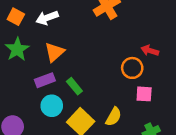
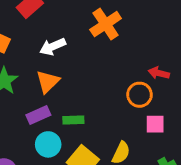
white arrow: (47, 18) -> (53, 47), moved
green rectangle: (74, 86) -> (73, 120), turned -49

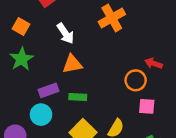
white arrow: (53, 47) -> (65, 33), turned -105
orange triangle: (48, 82) -> (72, 64), moved, turned 30
cyan circle: (48, 144) -> (41, 115), moved

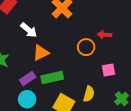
orange circle: (136, 80) -> (86, 47), moved
green rectangle: (78, 97) -> (52, 77), size x1.5

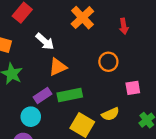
red arrow: (105, 35) -> (124, 26), moved, turned -104
yellow semicircle: (89, 94) -> (110, 114), turned 49
cyan circle: (27, 99) -> (31, 117), moved

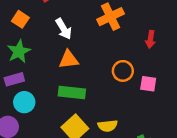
pink square: (133, 88) -> (148, 84), moved
purple rectangle: (42, 95) -> (14, 79), moved

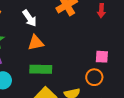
red arrow: (150, 39) -> (101, 11), moved
orange circle: (123, 71) -> (94, 77), moved

